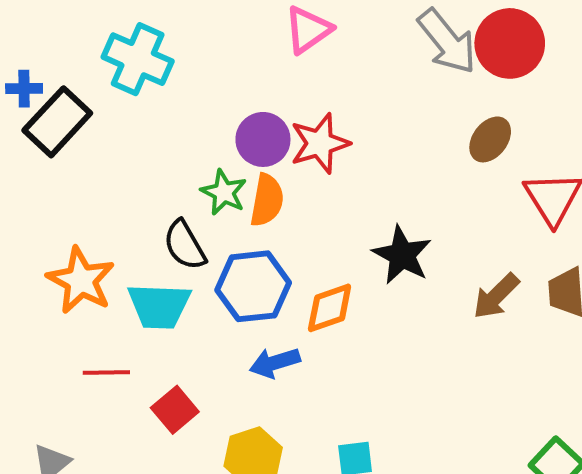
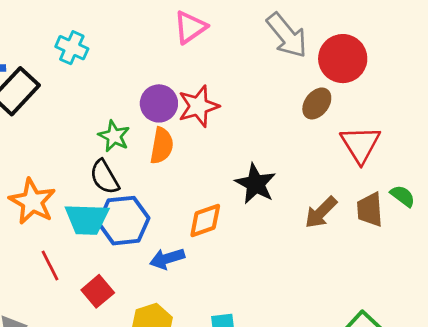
red circle: (510, 43) -> (343, 59), moved
cyan cross: (138, 59) -> (72, 48), size x0.7
green star: (224, 192) -> (114, 136), moved
blue hexagon: (253, 286) -> (124, 221), moved
red line: (106, 373) -> (50, 265), turned 64

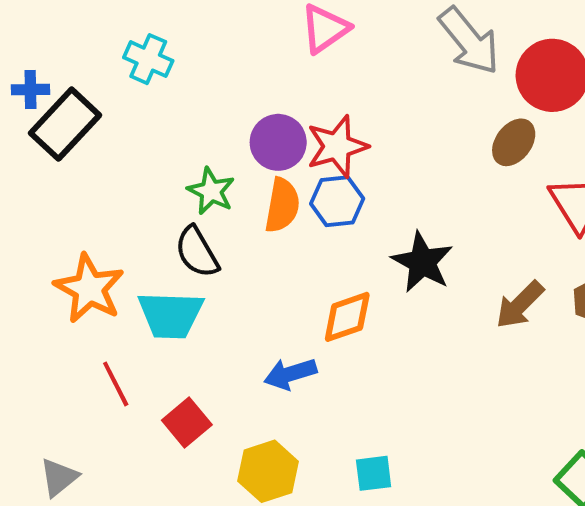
blue hexagon: (124, 221) -> (337, 201), moved, size x0.7

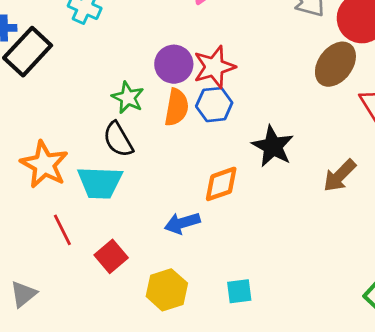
brown ellipse: (514, 142) -> (335, 64), size x1.4

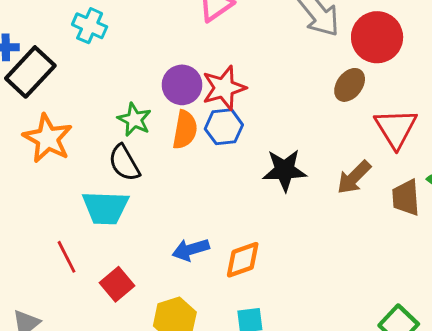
brown ellipse: (335, 64) -> (350, 85), size x0.7
black star: (273, 146) -> (285, 170), turned -30
orange star: (44, 164) -> (48, 138), moved
brown arrow: (340, 176) -> (354, 177), moved
orange diamond: (221, 184) -> (243, 260), moved

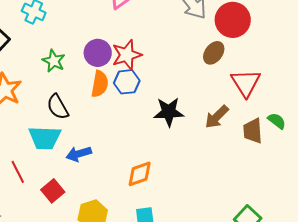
green star: (134, 120) -> (54, 61), moved
blue arrow: (191, 250) -> (79, 154), moved

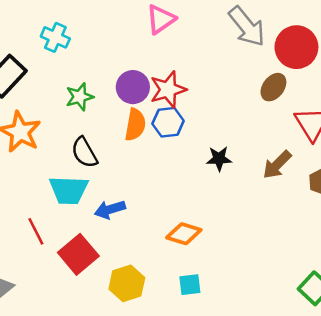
green star: (54, 61) -> (80, 97), turned 30
black star: (169, 112) -> (219, 159), size x0.7
orange diamond: (140, 174) -> (184, 234), turned 36
red square: (53, 191) -> (78, 254), size x1.4

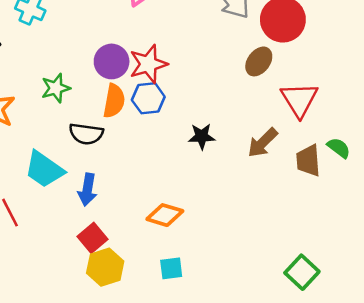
green star: (80, 97) -> (56, 88), moved
black semicircle: (84, 153) -> (86, 134), moved, turned -52
cyan trapezoid: (69, 190) -> (44, 169), turned 33
blue arrow: (110, 210) -> (87, 190), turned -64
red square: (78, 254) -> (92, 238), moved, size x0.7

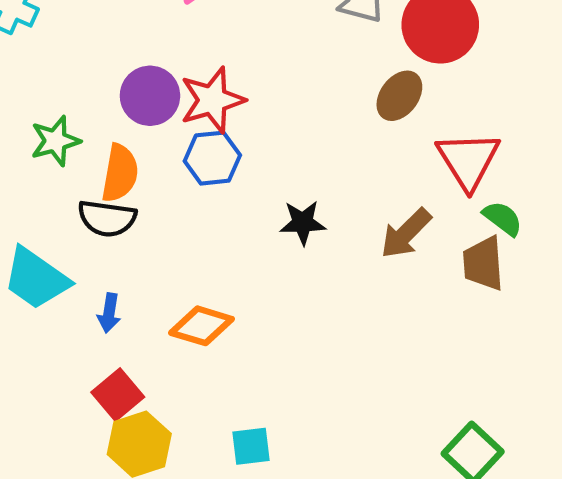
orange semicircle: (114, 101) -> (120, 173), moved
green semicircle: (339, 148) -> (503, 218), moved
blue arrow: (87, 190) -> (109, 313), size x0.7
orange diamond: (165, 215) -> (202, 326), moved

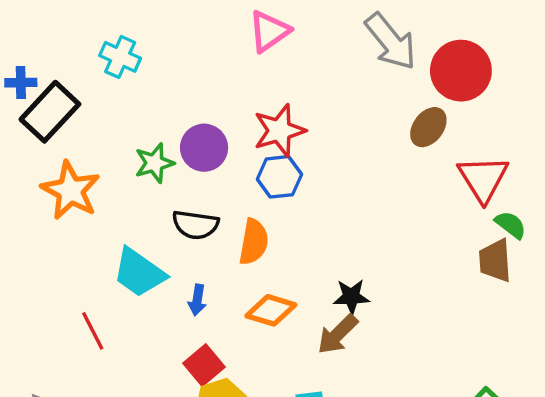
purple circle: (150, 96) -> (204, 148), moved
orange semicircle: (120, 173) -> (254, 242), moved
black star: (303, 223) -> (351, 297), moved
brown arrow: (406, 233) -> (338, 334), moved

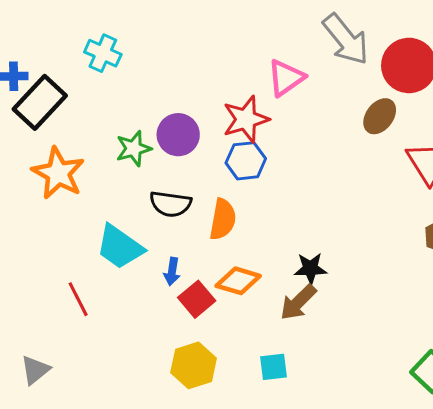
pink triangle: (269, 31) -> (286, 78), moved
red square: (204, 365) -> (197, 299), moved

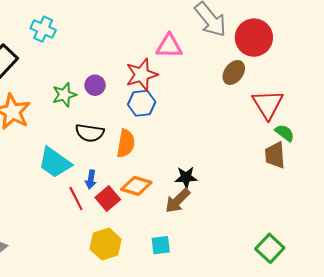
pink triangle: (286, 78) -> (169, 46), turned 36
purple circle: (178, 135) -> (95, 85), size x0.7
red line: (78, 299) -> (76, 199), moved

